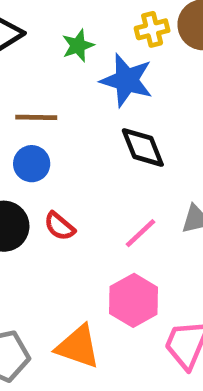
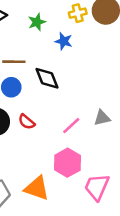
blue star: (127, 80) -> (64, 41), size x0.6
black diamond: (143, 147) -> (47, 78), moved

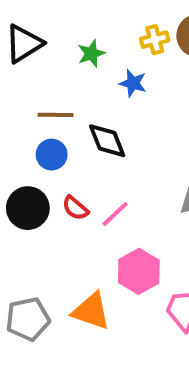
pink line: (71, 126) -> (115, 214), moved

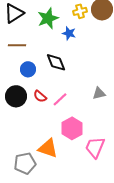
green star: (91, 53) -> (48, 18), size x1.5
brown line: (56, 115) -> (17, 45), moved
gray pentagon: (28, 319) -> (25, 163), moved

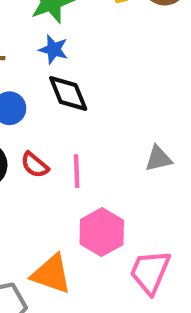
blue star: (69, 33) -> (53, 49), moved
pink line: (60, 99) -> (77, 171), turned -49

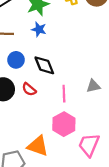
black diamond: (68, 94) -> (44, 65), moved
pink line: (77, 171) -> (64, 94), moved

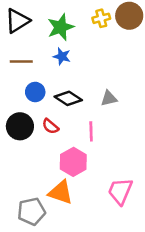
black diamond: (44, 65) -> (68, 98), turned -35
gray triangle: (93, 86) -> (109, 98), moved
pink hexagon: (64, 124) -> (73, 162), moved

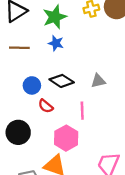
blue circle: (35, 92) -> (32, 85), moved
black circle: (20, 126) -> (18, 132), moved

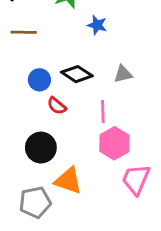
blue star: (56, 43) -> (97, 25), moved
black circle: (18, 132) -> (41, 148), moved
pink hexagon: (66, 138) -> (114, 143), moved

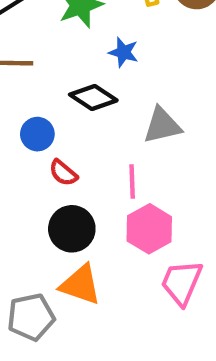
black diamond: (77, 74) -> (93, 97), moved
gray triangle: (123, 74) -> (162, 125), size x1.4
black circle: (41, 148) -> (72, 229), moved

